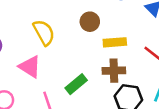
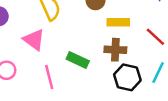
green rectangle: (76, 84) -> (78, 60), turned 60

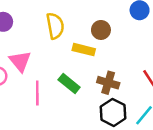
yellow rectangle: (118, 22) -> (84, 50), moved
pink triangle: (34, 40) -> (20, 61), moved

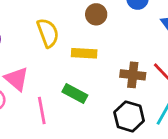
brown circle: (101, 30) -> (96, 14), moved
brown cross: (108, 83) -> (133, 75), moved

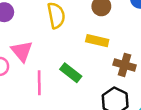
yellow rectangle: (84, 53) -> (97, 41), moved

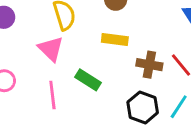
pink triangle: (22, 51) -> (51, 49), moved

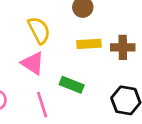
brown cross: (149, 65) -> (123, 47), moved

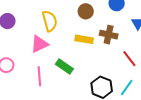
brown cross: (123, 47) -> (109, 35), moved
pink triangle: (33, 63) -> (39, 44), turned 48

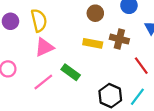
yellow semicircle: (50, 21) -> (39, 20), moved
pink line: (39, 76) -> (43, 82), turned 54

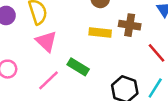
pink triangle: (44, 47) -> (46, 41), turned -48

